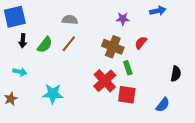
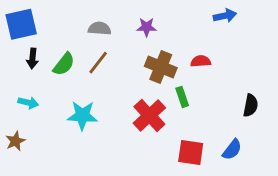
purple star: (123, 19) -> (147, 27), moved
red semicircle: (141, 43) -> (201, 61), turned 48
cyan star: (53, 94) -> (82, 115), moved
red square: (127, 95) -> (191, 152), moved

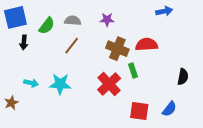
red semicircle: (201, 61) -> (147, 44), size x1.5
green semicircle: (64, 64) -> (47, 26), moved
cyan arrow: (28, 103) -> (31, 83), moved

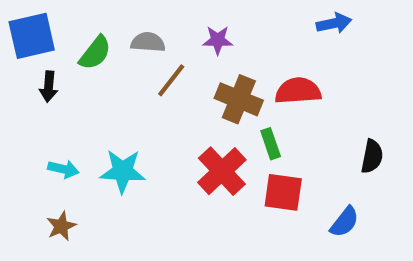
brown line: (72, 46) -> (171, 80), moved
brown star: (11, 103) -> (61, 226), moved
red square: (139, 111) -> (283, 192), moved

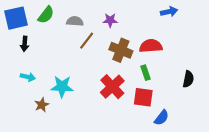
green semicircle: (95, 53) -> (46, 15), moved
green rectangle: (271, 144) -> (145, 73), moved
cyan arrow: (63, 169) -> (28, 77), moved
blue semicircle: (344, 222) -> (162, 118), moved
brown star: (61, 226) -> (42, 105), moved

